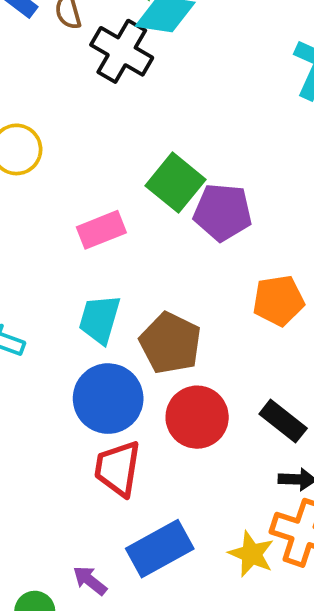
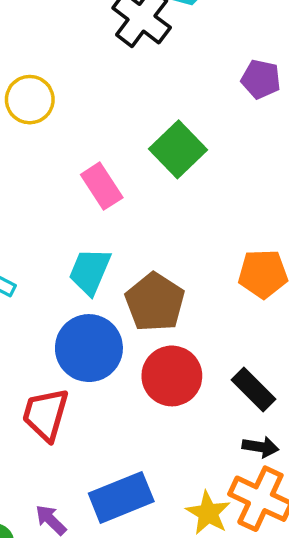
purple pentagon: (223, 212) -> (261, 79), moved, size x0.7
pink rectangle: (101, 230) -> (102, 186), turned 72
red trapezoid: (118, 468) -> (46, 414), moved

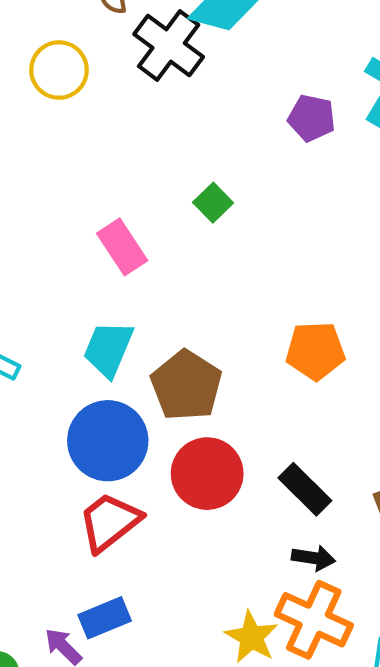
yellow circle: (30, 100) -> (59, 70), moved
green square: (178, 149) -> (213, 203), size x0.6
red trapezoid: (46, 414) -> (110, 522), moved, turned 36
blue rectangle: (121, 497) -> (105, 618), moved, size x0.7

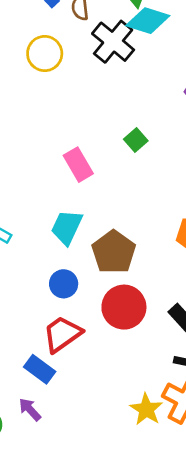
blue circle: (108, 441) -> (64, 284), size x0.6
blue rectangle: (105, 618) -> (40, 369), moved, turned 56

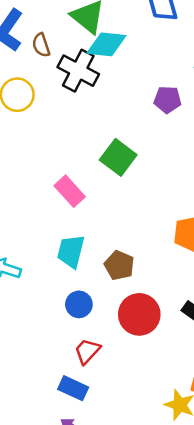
green square: (136, 140) -> (118, 157), size x1.6
brown pentagon: (114, 252) -> (119, 265), size x0.7
red trapezoid: (62, 334) -> (87, 351), size x0.7

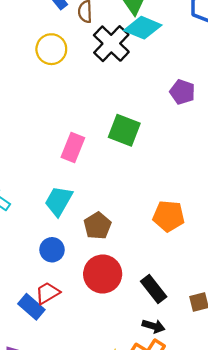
green square: (118, 157) -> (124, 130), turned -32
pink rectangle: (70, 191) -> (73, 148), turned 48
blue rectangle: (73, 388) -> (31, 307), moved

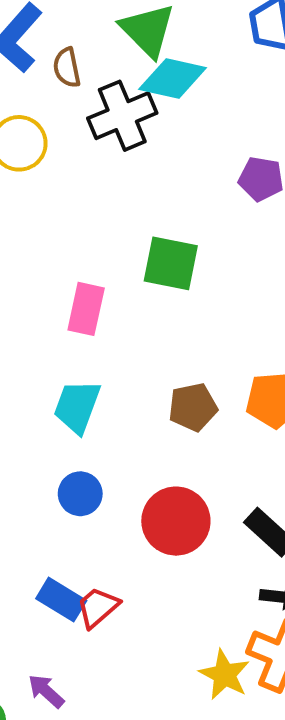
black cross: (111, 44) -> (122, 116), turned 33
brown pentagon: (98, 226) -> (193, 407), moved, turned 30
red trapezoid: (47, 293) -> (98, 607), moved

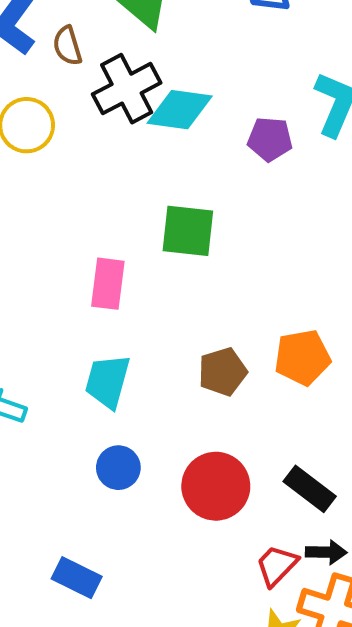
cyan diamond: (173, 79) -> (180, 110), moved
blue rectangle: (61, 600) -> (77, 578), moved
red trapezoid: (98, 607) -> (277, 565), moved

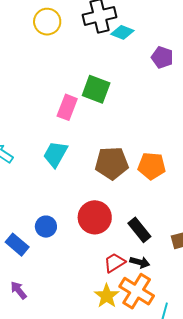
cyan diamond: (180, 110) -> (122, 32), size x0.7
green square: (188, 231) -> (96, 89), moved
brown pentagon: (222, 372) -> (112, 163), size x1.4
blue circle: (118, 468) -> (46, 227), moved

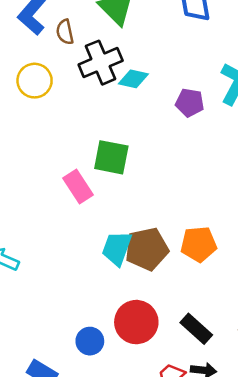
pink rectangle: (67, 107) -> (78, 186), turned -45
cyan trapezoid: (55, 154) -> (117, 248), moved
blue circle: (46, 227) -> (90, 341), moved

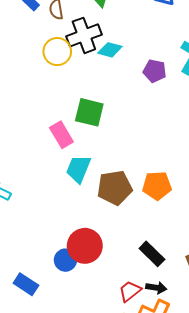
yellow circle: (35, 81) -> (57, 52), moved
cyan trapezoid: (117, 248) -> (78, 169), moved
red circle: (136, 322) -> (85, 246), moved

